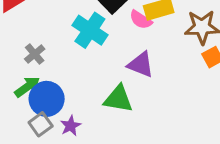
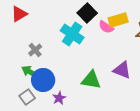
purple triangle: (141, 64) -> (122, 70), moved
green arrow: (27, 87) -> (30, 72), turned -114
gray square: (41, 124) -> (27, 97), moved

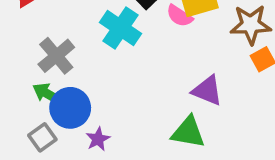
gray cross: (35, 50) -> (56, 56), size x1.5
green triangle: (91, 80) -> (188, 132), moved

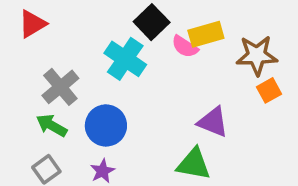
blue circle: (70, 108) -> (106, 125), moved

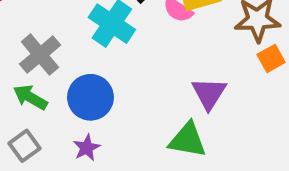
purple triangle: (213, 122) -> (209, 93), turned 40

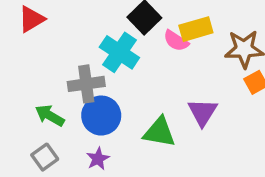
gray cross: (40, 55) -> (86, 84), moved, turned 32
green triangle: (188, 140) -> (159, 132), moved

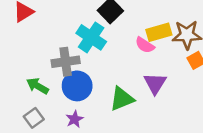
yellow rectangle: (196, 29) -> (159, 32), moved
pink semicircle: (176, 41) -> (145, 45), moved
green triangle: (159, 132) -> (122, 99), turned -32

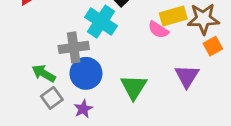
purple triangle: (155, 83) -> (187, 76), moved
green triangle: (122, 99) -> (134, 87), turned -36
gray square: (34, 118) -> (52, 98), moved

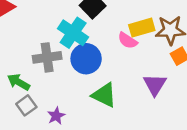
blue circle: (86, 73) -> (86, 59), moved
green triangle: (134, 87) -> (104, 95), turned -36

